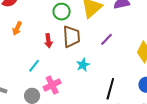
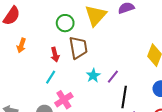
purple line: (106, 39) -> (113, 77), moved
cyan line: (34, 66) -> (51, 77), moved

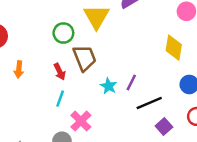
black line: (124, 97) -> (149, 103), turned 70

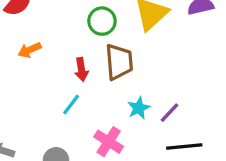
orange arrow: (19, 69) -> (30, 50), turned 42
pink cross: (81, 121) -> (109, 142), moved, turned -30

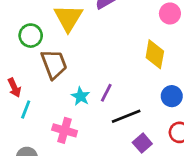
red arrow: (81, 69) -> (14, 88), moved

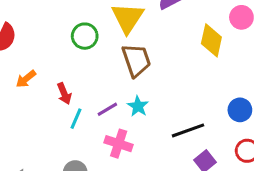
yellow diamond: (155, 54) -> (211, 40), moved
brown trapezoid: (54, 64) -> (136, 60), moved
purple line: (106, 93) -> (107, 109), moved, turned 30

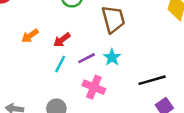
orange arrow: (26, 79) -> (30, 36), moved
red arrow: (64, 94) -> (62, 40), moved, turned 72

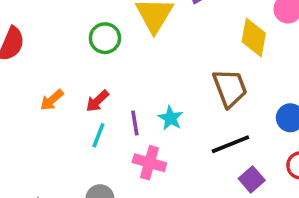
brown trapezoid: (113, 19) -> (230, 88), moved
purple line: (87, 58) -> (135, 123), turned -66

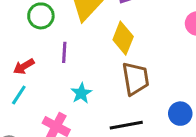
yellow diamond: (254, 37) -> (123, 38), moved
purple line: (135, 123) -> (64, 52), moved

